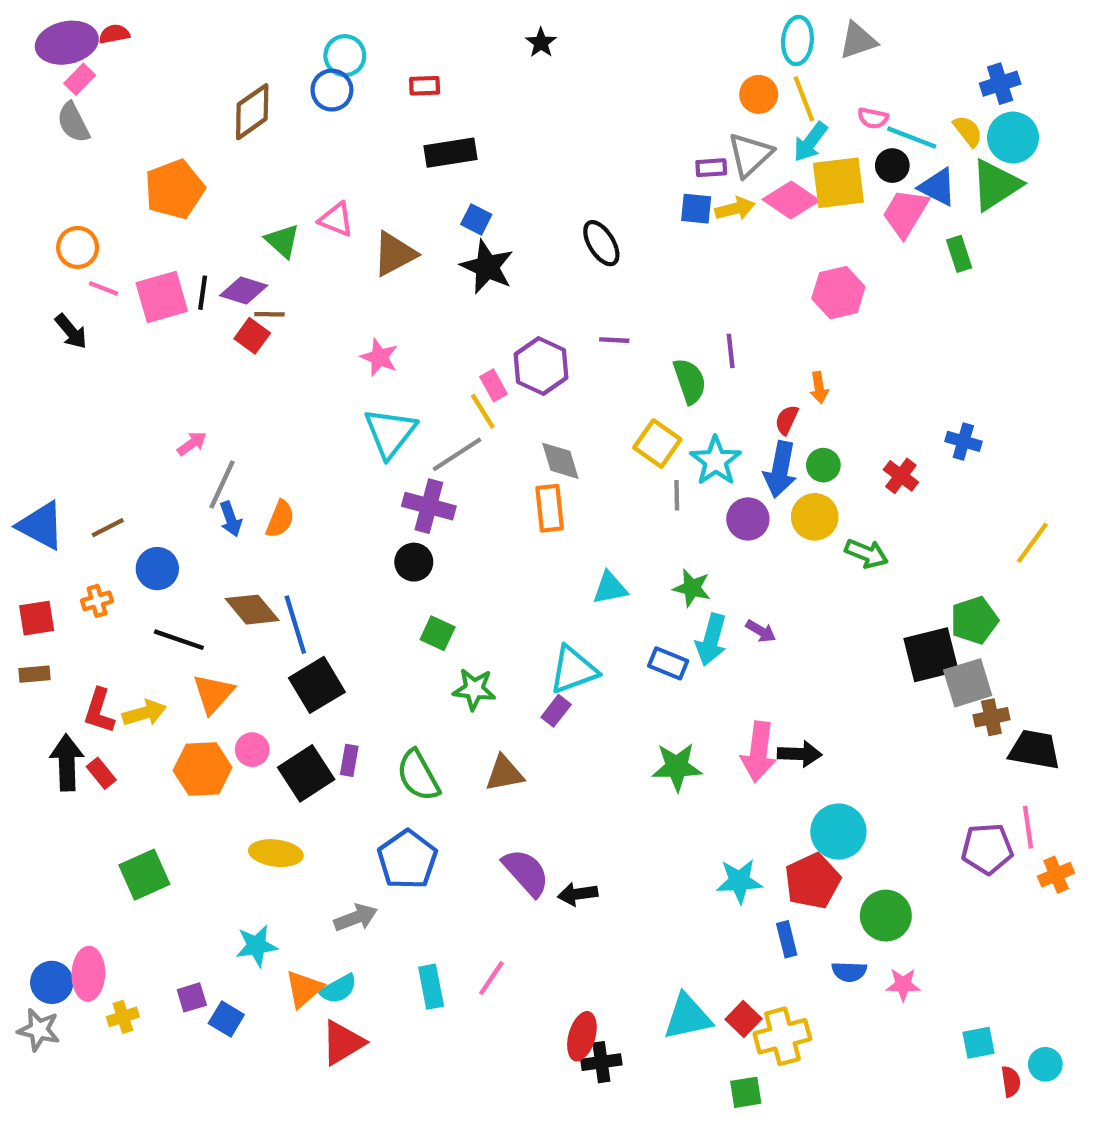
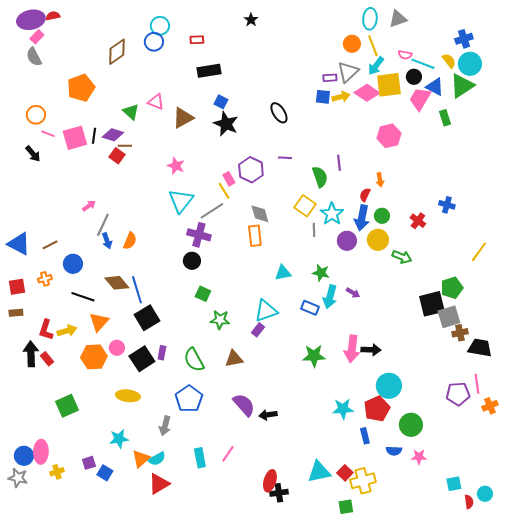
gray arrow: (356, 918) -> (165, 426), turned 126

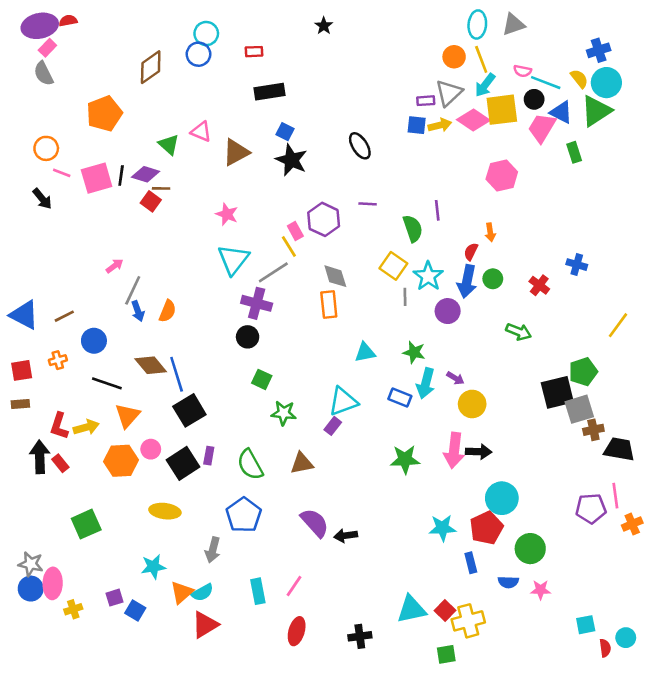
yellow circle: (378, 240) -> (472, 404), moved
gray star: (18, 478) -> (31, 564), moved
red ellipse: (270, 481) -> (297, 631), moved

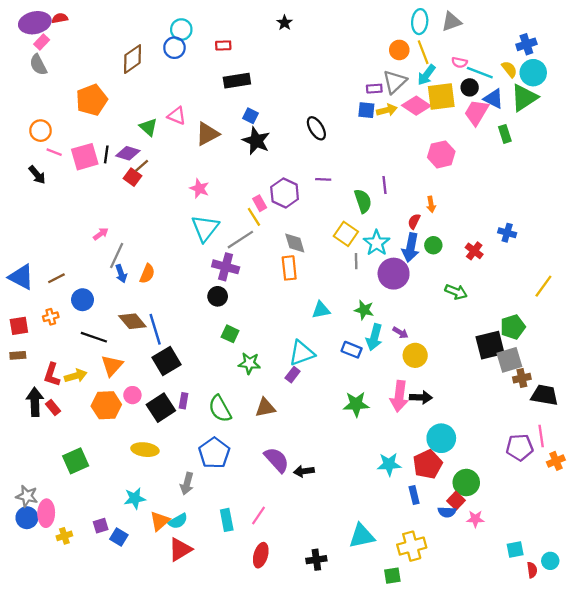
brown line: (161, 188) -> (142, 166), turned -42
purple circle: (448, 311) -> (394, 274), size x1.4
red square: (445, 611) -> (456, 501), moved

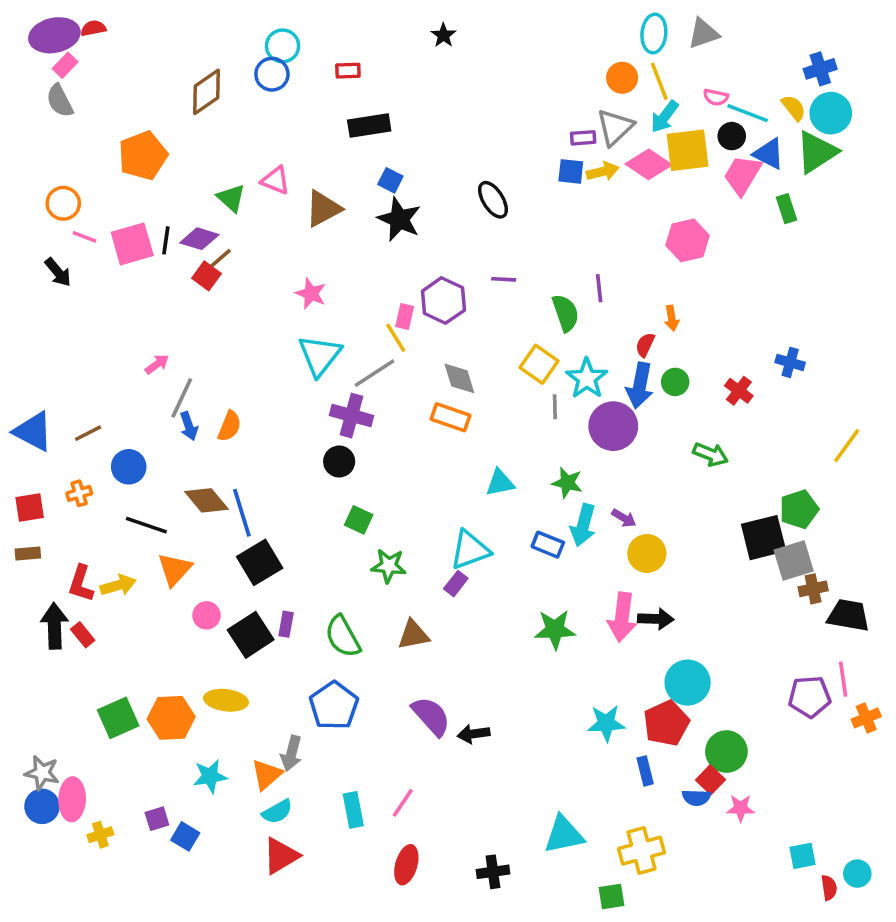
pink rectangle: (260, 203) -> (405, 316), turned 42
orange rectangle: (289, 268) -> (451, 417), turned -65
orange hexagon: (106, 405) -> (171, 718), moved
orange triangle: (160, 521) -> (267, 775), moved

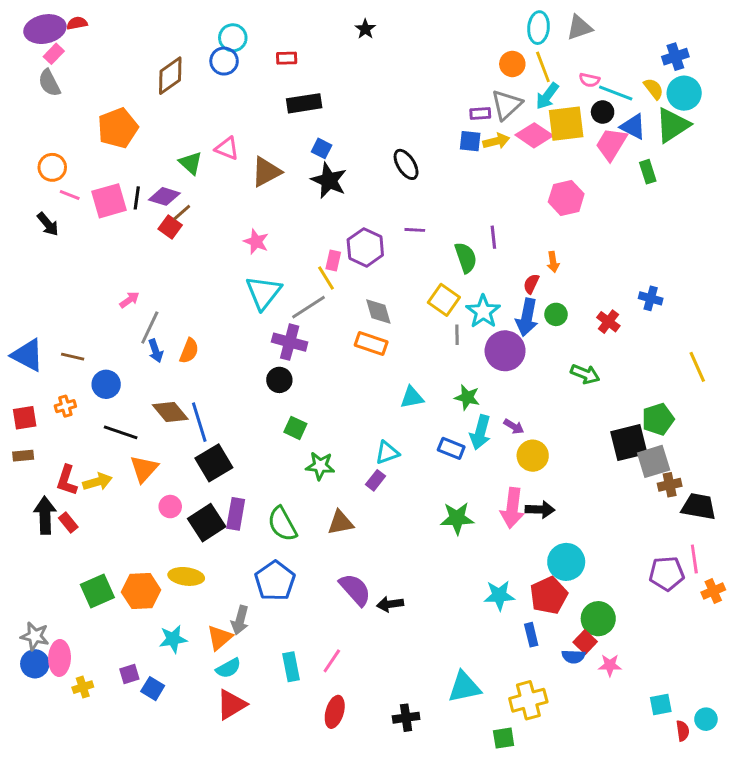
brown line: (88, 433) -> (73, 357), turned 40
yellow line: (847, 446) -> (697, 367), turned -60
cyan triangle: (470, 550) -> (387, 453), size x0.7
purple rectangle: (286, 624) -> (236, 514), size x1.5

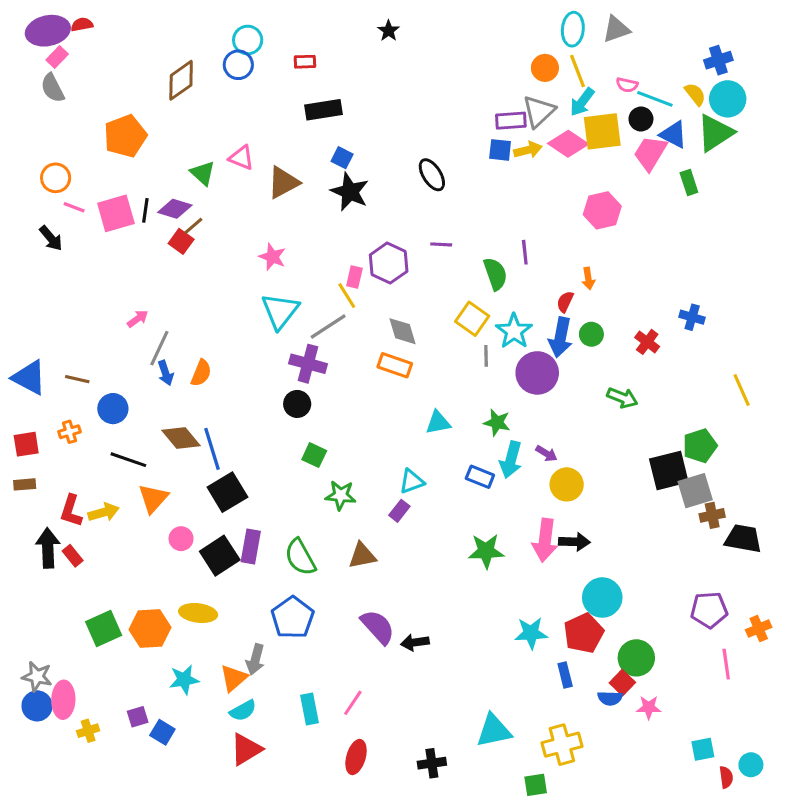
purple rectangle: (480, 113) -> (511, 121), size x1.4
pink line: (694, 559) -> (726, 664), moved

